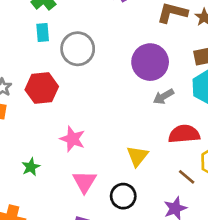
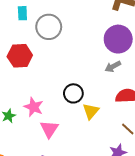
purple circle: (150, 62) -> (118, 39), moved
pink star: (73, 139) -> (34, 107), moved
black circle: (123, 196) -> (73, 93), moved

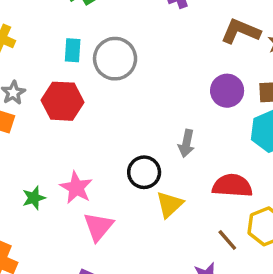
cyan rectangle: (22, 13) -> (73, 50), moved
purple circle: (118, 39) -> (227, 91), size x0.7
gray arrow: (113, 66) -> (186, 143), moved, turned -56

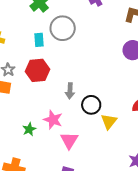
gray circle: (115, 59) -> (63, 28), moved
gray arrow: (186, 143) -> (70, 91), moved

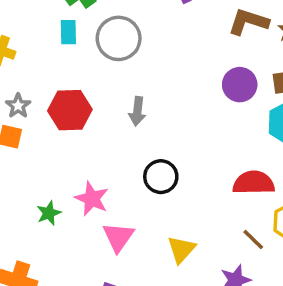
cyan rectangle: (39, 40) -> (68, 32), moved
gray arrow: (70, 91) -> (137, 111), moved
yellow triangle: (109, 121) -> (181, 249), moved

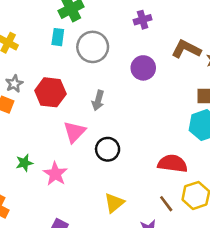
purple circle: (240, 85) -> (143, 68), moved
pink star: (92, 199) -> (55, 174), moved
pink triangle: (118, 237) -> (74, 132), moved

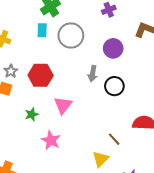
gray arrow: (98, 100) -> (93, 74), moved
black circle: (108, 149) -> (114, 86), moved
green star: (24, 163) -> (32, 114), moved
brown line: (166, 204) -> (114, 139), moved

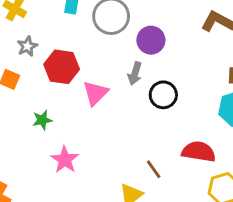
purple circle: (113, 48) -> (151, 40), moved
gray star: (11, 71) -> (27, 46), moved
pink triangle: (63, 105) -> (95, 93), moved

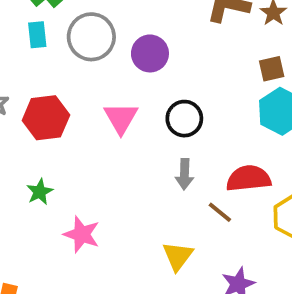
gray arrow: (135, 73) -> (184, 174), moved
pink triangle: (95, 93) -> (121, 118), moved
brown line: (154, 169) -> (220, 212), moved

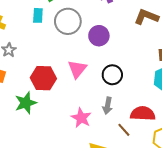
red hexagon: (46, 118) -> (43, 78), moved
green star: (40, 192) -> (26, 103), size x1.5
pink star: (82, 234) -> (81, 118), moved

